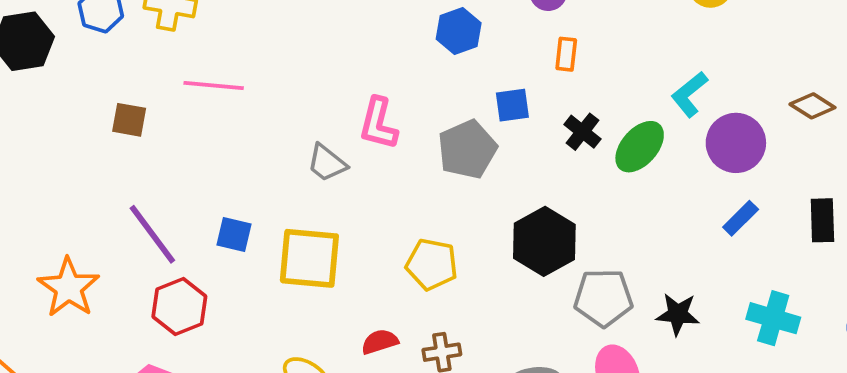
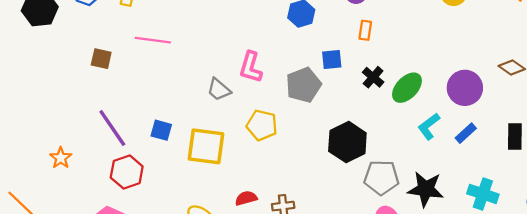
cyan L-shape: (689, 94) -> (429, 126), moved
yellow pentagon: (432, 264) -> (262, 125), moved
orange star: (69, 288) -> (61, 158), size x0.6
black star: (678, 314) -> (426, 189), size x1.4

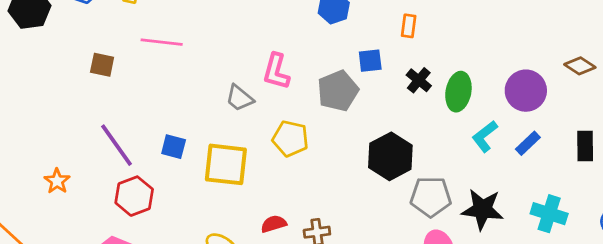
green ellipse: (407, 88) -> (458, 92), turned -32

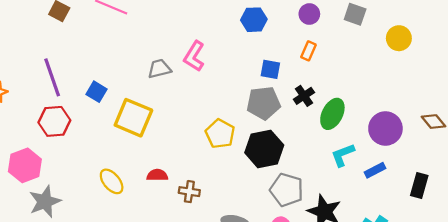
gray pentagon: (338, 91) -> (263, 103), moved
gray trapezoid: (239, 98) -> (159, 69), turned 110
yellow pentagon: (290, 139) -> (220, 134), moved

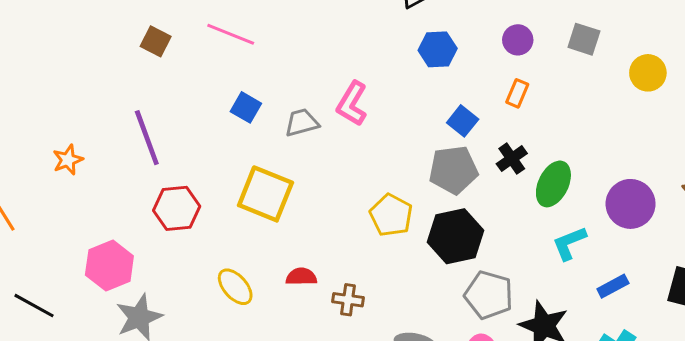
blue square: (270, 69) -> (463, 121), turned 30
blue square: (97, 92) -> (246, 107), moved
red hexagon: (54, 121) -> (177, 208), moved
blue rectangle: (375, 170) -> (613, 286), moved

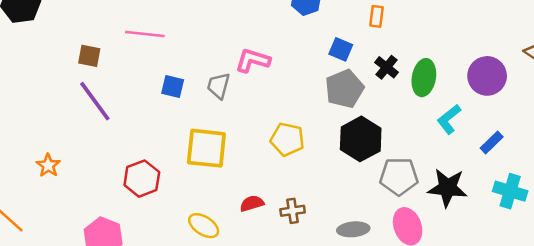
pink L-shape: (352, 104) -> (253, 60), turned 92
gray trapezoid: (302, 123) -> (219, 86), turned -44
purple line: (147, 138) -> (95, 101), moved
yellow pentagon: (391, 215) -> (287, 139), moved

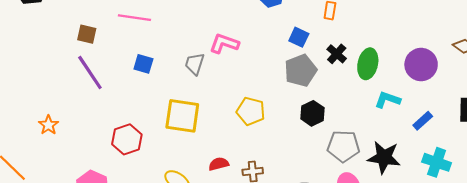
blue square: (173, 86) -> (143, 64), moved
cyan L-shape: (449, 119) -> (388, 100), turned 55
black hexagon: (361, 139) -> (312, 113), size x0.7

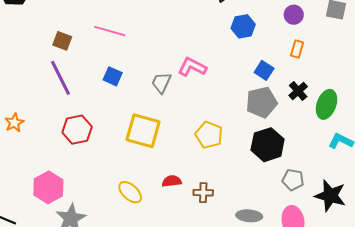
black hexagon: (312, 113) -> (268, 145), size x1.4
red hexagon: (127, 139) -> (77, 130), moved
gray pentagon: (343, 146) -> (293, 180), size x0.7

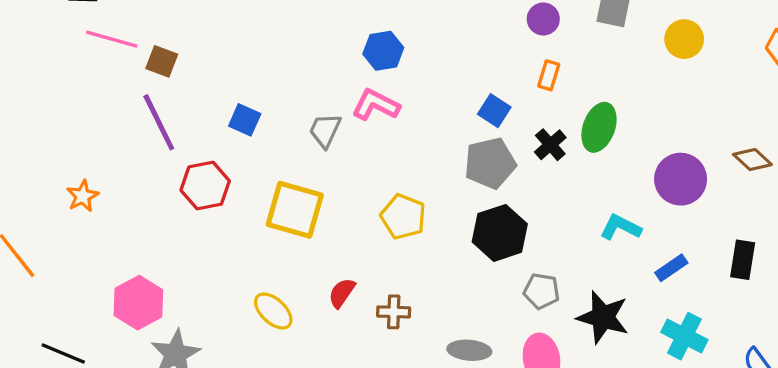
blue hexagon: (243, 26) -> (383, 51), moved
pink line: (110, 31) -> (112, 39), moved
green ellipse: (327, 104) -> (599, 127), moved
red hexagon: (77, 130) -> (205, 186), moved
red semicircle: (172, 181) -> (342, 293), turned -48

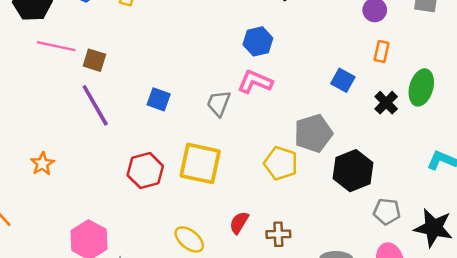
gray pentagon: (490, 163) -> (313, 133), moved
red hexagon: (205, 186) -> (145, 171), moved

